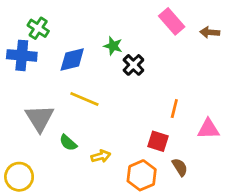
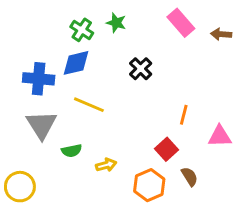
green cross: (38, 28) -> (82, 30), moved
green star: (113, 46) -> (116, 23), moved
blue cross: (22, 55) -> (39, 79), moved
red square: (158, 141) -> (167, 149), turned 30
green semicircle: (68, 143) -> (72, 151), turned -54

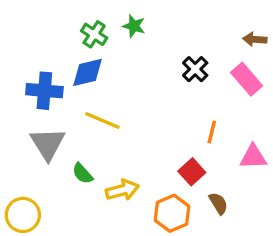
pink rectangle: (181, 23) -> (247, 79), moved
black cross: (141, 69) -> (195, 69), moved
green semicircle: (72, 151) -> (83, 174), turned 60
yellow arrow: (106, 165) -> (122, 190), size x1.4

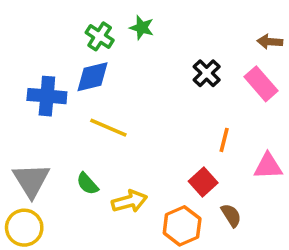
gray triangle: (48, 144) -> (31, 180), moved

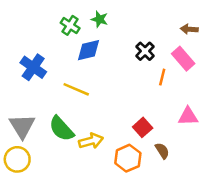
blue diamond: (93, 77) -> (88, 50), moved
blue cross: (47, 96) -> (33, 67), turned 30
orange line: (224, 140) -> (162, 77), moved
green semicircle: (87, 184) -> (61, 129), size x1.6

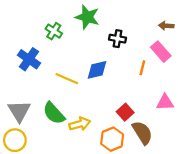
green star: (100, 19) -> (87, 17), size x1.6
green cross: (70, 25) -> (54, 31), moved
blue diamond: (88, 50) -> (97, 70), moved
black cross: (145, 51) -> (118, 39), moved, turned -35
brown semicircle: (162, 151) -> (142, 133), size x1.6

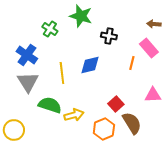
yellow line: (67, 79) -> (62, 73), turned 60
gray triangle: (19, 111) -> (28, 82), moved
green semicircle: (54, 113) -> (50, 105), turned 150

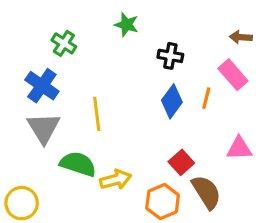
green star: (81, 16) -> (127, 25), size x0.7
green cross: (50, 29) -> (64, 43), moved
blue diamond: (90, 65) -> (172, 101), moved, turned -40

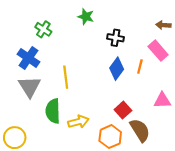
green semicircle: (78, 164) -> (53, 111), turned -110

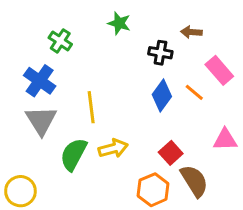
brown arrow: (163, 25) -> (191, 32), moved
orange line: (140, 66) -> (194, 92), turned -64
green semicircle: (53, 111) -> (74, 154), turned 30
yellow arrow: (78, 122) -> (113, 148), moved

